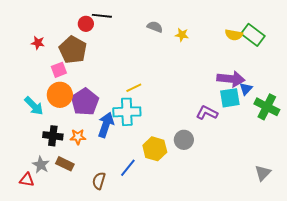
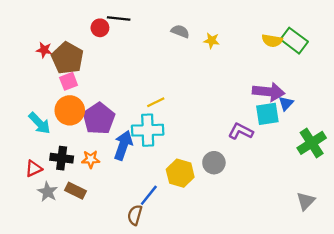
brown pentagon: (73, 50) -> (67, 58), moved
green cross: (267, 107) -> (312, 143), moved, turned 30
red triangle: (27, 180) -> (34, 169), moved, turned -35
brown semicircle: (99, 181) -> (135, 215), moved

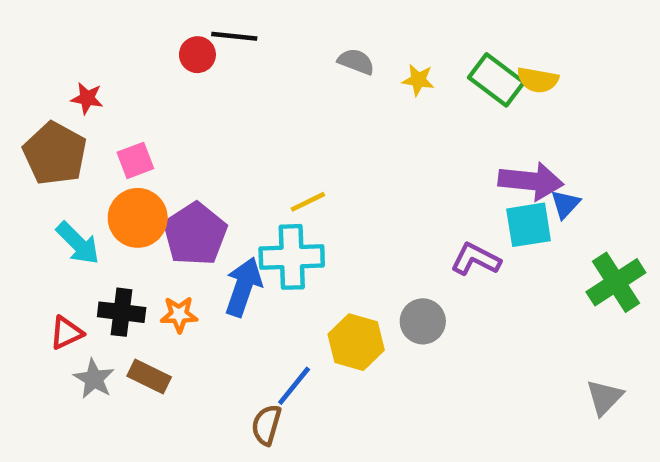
green rectangle: (294, 41) -> (496, 80), moved
brown pentagon: (67, 58) -> (55, 154), moved

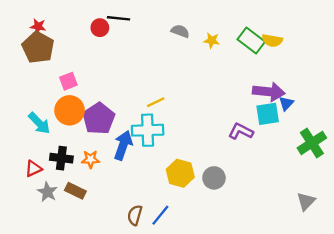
red star: (87, 98) -> (38, 26), moved
brown pentagon: (55, 154) -> (38, 47), moved
gray circle: (423, 321) -> (214, 178), moved
blue line: (294, 386) -> (160, 215), moved

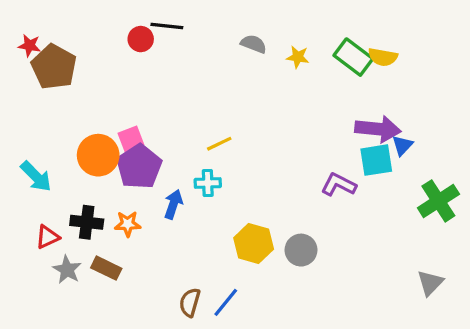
red star: (38, 26) -> (29, 46), moved
pink square: (68, 81) -> (131, 139), moved
cyan arrow: (39, 123) -> (36, 176), moved
cyan cross: (148, 130) -> (208, 183), size x0.6
blue arrow: (123, 145) -> (173, 204), size x0.7

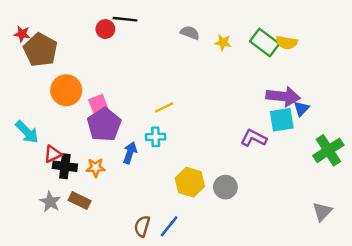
orange circle: (98, 155) -> (66, 90), moved
red triangle: (47, 237) -> (53, 154), moved

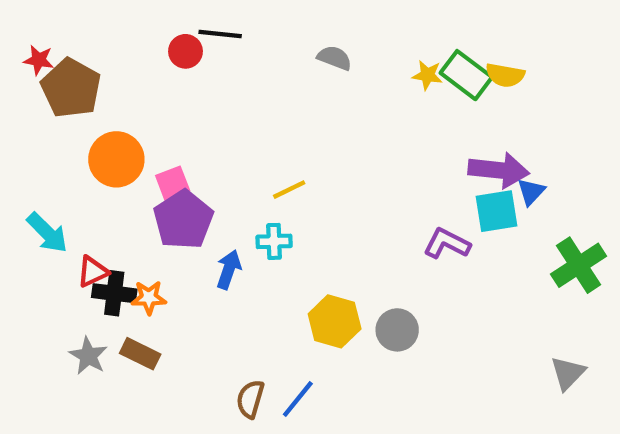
yellow star: (223, 43) -> (427, 75), moved
orange star: (96, 167) -> (149, 298), moved

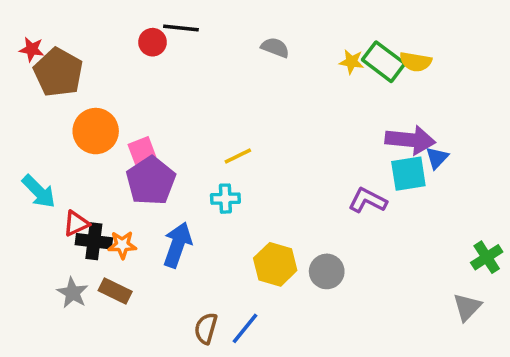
green cross: (579, 265) -> (487, 257), moved, size x0.7
blue arrow: (229, 269) -> (177, 245), moved, size x1.4

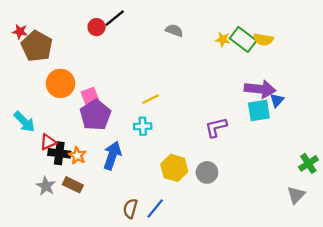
black line: (181, 28) -> (115, 18), turned -45
purple L-shape: (368, 200) -> (216, 127), moved, turned -40
orange star: (122, 245) -> (77, 156), turned 30

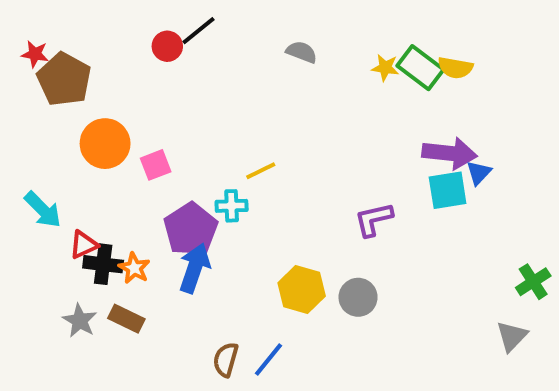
purple pentagon: (95, 115) -> (191, 229), moved
cyan cross: (143, 126) -> (232, 206), moved

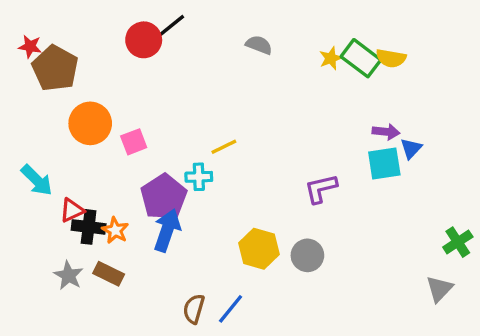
red circle: (167, 46) -> (144, 40), size x1.4
yellow star: (385, 68) -> (331, 58), turned -30
purple arrow: (450, 153) -> (386, 132), size x0.6

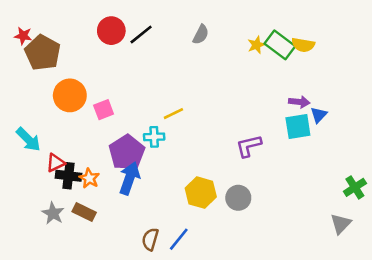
black line: (170, 26) -> (141, 34), moved
gray semicircle: (259, 45) -> (201, 34), turned 96

